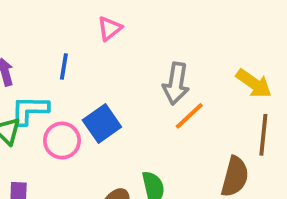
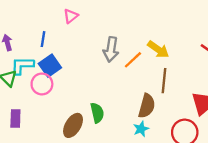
orange line: (189, 116) -> (133, 60), moved
blue square: (102, 123) -> (50, 66), moved

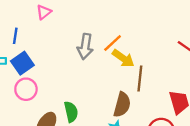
yellow arrow: (158, 49) -> (123, 58), moved
orange line: (133, 60) -> (113, 43), moved
pink circle: (42, 84) -> (26, 89), moved

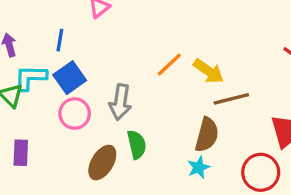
orange line: (113, 43) -> (169, 65), moved
gray arrow: (85, 46) -> (120, 102), moved
brown line: (140, 79) -> (231, 99), turned 70

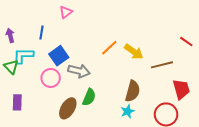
blue square: (70, 78) -> (59, 56), moved
brown line: (231, 99) -> (162, 65), moved
gray arrow: (120, 102) -> (79, 71), turned -85
green semicircle: (137, 145) -> (89, 97), turned 36

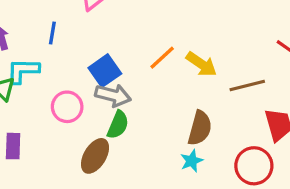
blue square: (59, 56) -> (105, 71), moved
green semicircle: (89, 97) -> (118, 125), moved

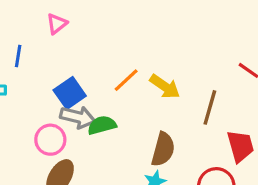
brown line: (247, 85) -> (210, 107), turned -60
pink circle: (67, 107) -> (50, 140), moved
green semicircle: (118, 125) -> (102, 125), moved, turned -128

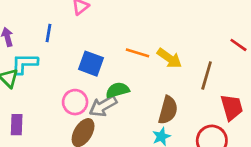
orange line: (126, 80) -> (137, 53), turned 60
blue square: (70, 93) -> (91, 64), turned -35
gray arrow: (78, 117) -> (103, 106), moved, turned 136

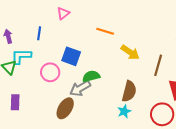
orange line: (137, 53) -> (105, 31), moved
pink circle: (75, 102) -> (50, 72), moved

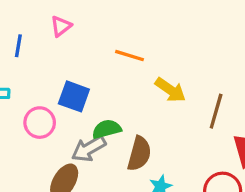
blue line: (39, 33) -> (18, 46), moved
brown semicircle: (129, 91) -> (139, 154), moved

